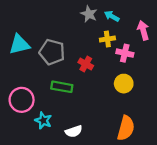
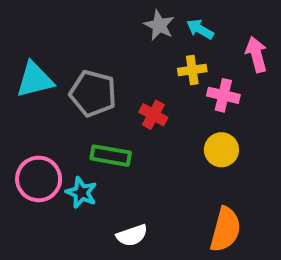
cyan star: (43, 120) -> (81, 193), moved

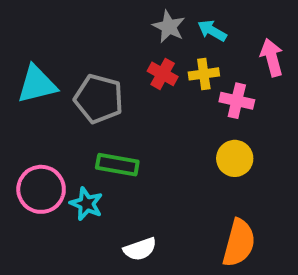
red cross: (153, 115) -> (163, 74), moved

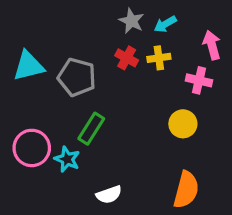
cyan arrow: (212, 31) -> (165, 24), turned -60
pink cross: (237, 101) -> (199, 80), moved
green rectangle: (117, 165) -> (91, 129), turned -68

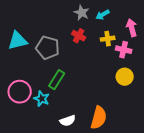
yellow cross: (159, 58) -> (108, 39), moved
yellow circle: (183, 124) -> (125, 77), moved
orange semicircle: (186, 190) -> (99, 118), moved

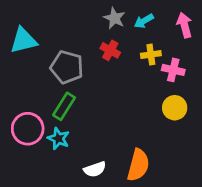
pink arrow: (132, 28) -> (184, 25), moved
cyan triangle: (18, 41) -> (23, 41), moved
green rectangle: (57, 80) -> (64, 106), moved

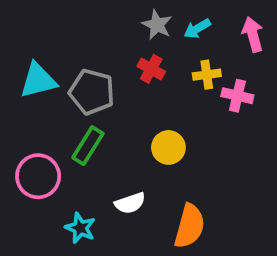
cyan triangle: (23, 41) -> (38, 80), moved
yellow circle: (175, 108) -> (168, 147), moved
cyan star: (58, 139) -> (80, 228), moved
white semicircle: (95, 169) -> (130, 203), moved

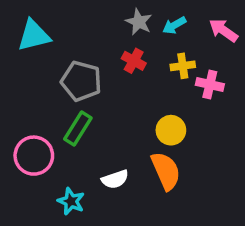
pink arrow: (253, 34) -> (223, 30), turned -40
cyan triangle: (38, 80) -> (34, 35), moved
yellow circle: (168, 147) -> (171, 130), moved
orange semicircle: (190, 226) -> (166, 171), moved, turned -39

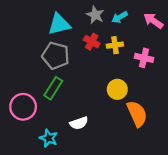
cyan triangle: (34, 35) -> (59, 24), moved
yellow cross: (183, 66) -> (115, 45), moved
orange semicircle: (166, 171) -> (137, 114), moved

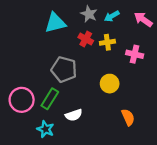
gray pentagon: (56, 56) -> (64, 69), moved
green rectangle: (53, 88) -> (50, 99), moved
orange semicircle: (137, 114) -> (128, 117), moved, size x0.7

